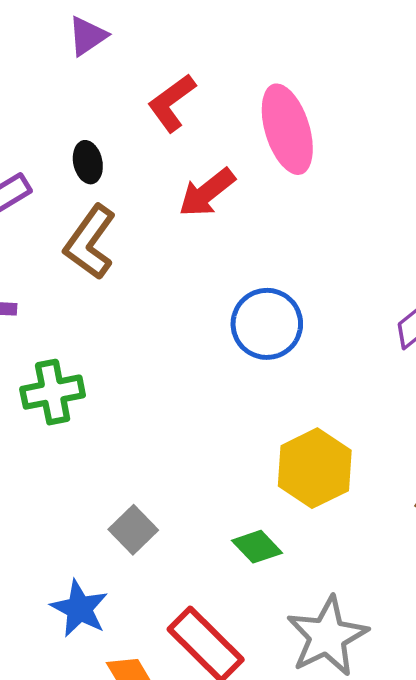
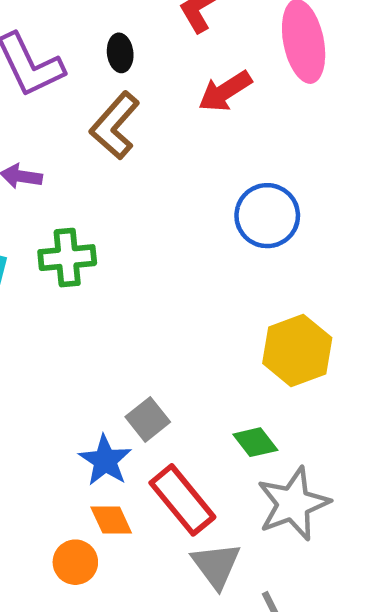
gray square: (133, 530) -> (148, 419), moved
green diamond: (257, 547) -> (255, 442), moved
blue star: (79, 609) -> (105, 460), moved

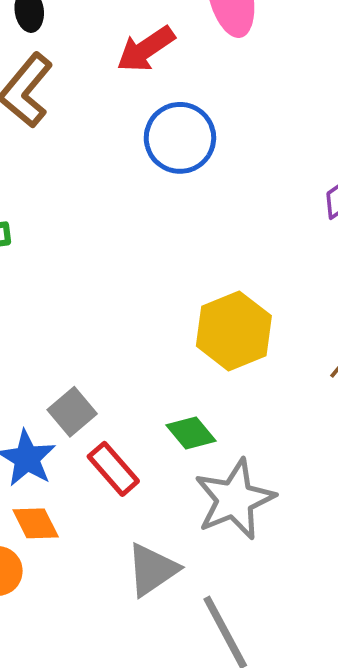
blue circle: (267, 216) -> (180, 138), moved
red rectangle: (182, 500) -> (113, 469), moved, size x0.7
gray triangle: (216, 565) -> (152, 570), turned 34

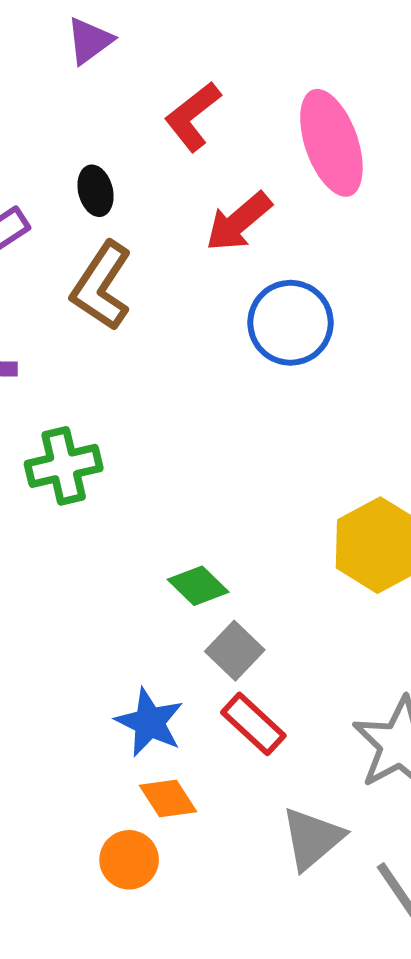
gray square: (72, 412) -> (235, 651), moved
green diamond: (191, 433) -> (198, 586), moved

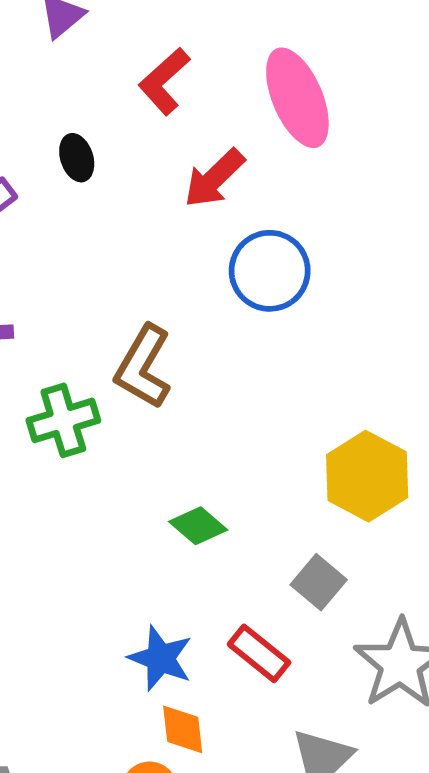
brown L-shape: (102, 286) -> (143, 367), moved
gray square: (235, 651) -> (319, 582), moved
orange diamond: (168, 799) -> (183, 729), turned 30

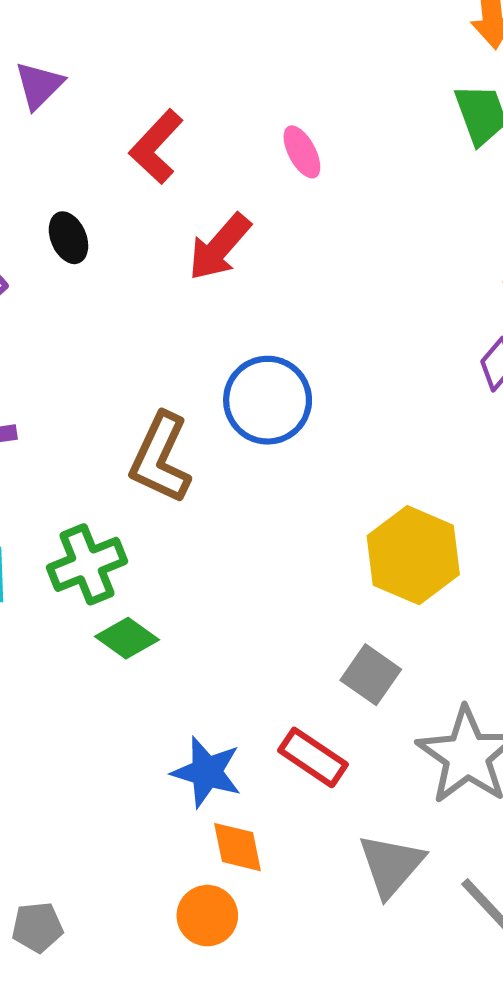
pink ellipse: (297, 98) -> (302, 152), size x0.5
blue circle: (270, 271) -> (268, 400), moved
green cross: (63, 420) -> (87, 564), moved
green diamond: (198, 526) -> (127, 638), moved

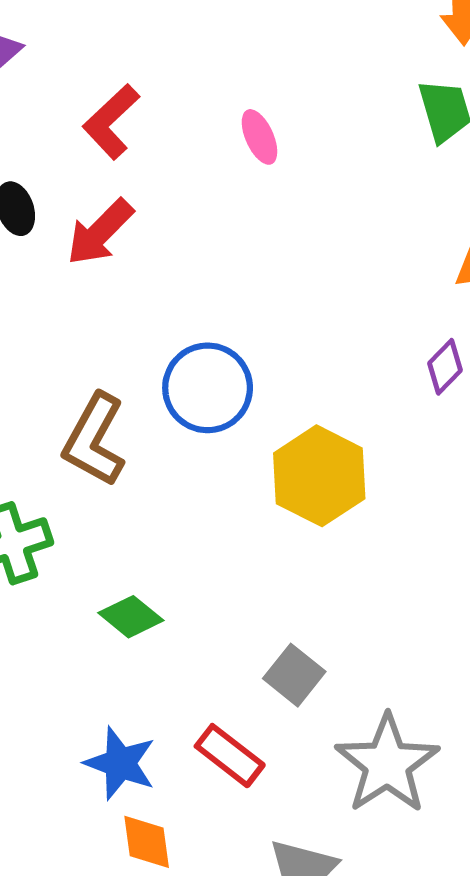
red arrow: (219, 247) -> (100, 232), moved
yellow hexagon: (413, 555) -> (319, 476), moved
green diamond: (127, 638) -> (131, 617), moved

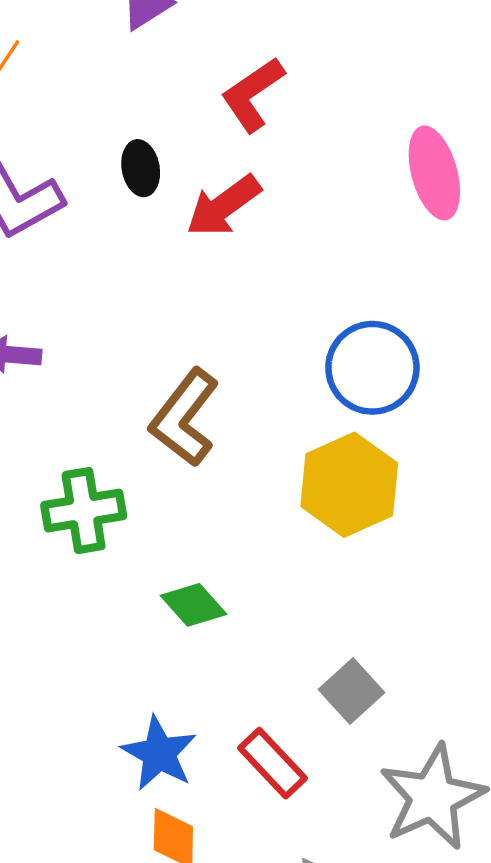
pink ellipse: (259, 137) -> (434, 173), moved, size x1.6
blue circle: (208, 388) -> (372, 368), moved
yellow hexagon: (319, 476) -> (349, 485), moved

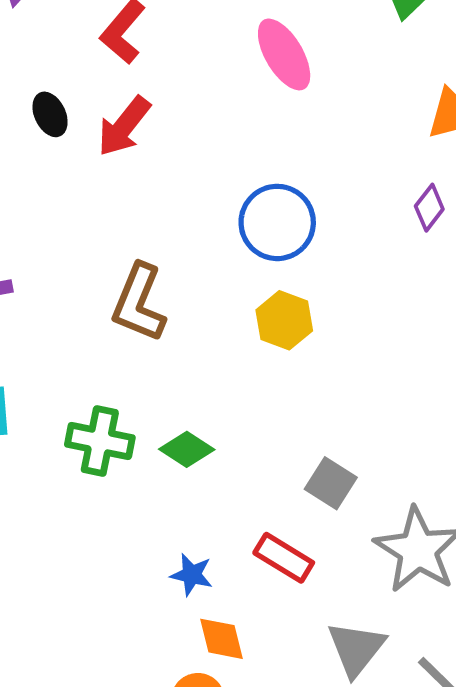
yellow hexagon: (349, 485) -> (284, 320), size x0.7
green cross: (84, 511) -> (100, 441), moved, turned 36
blue star: (159, 753) -> (192, 575), size x0.7

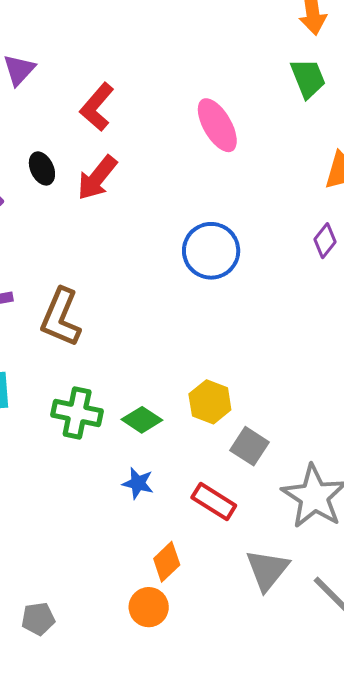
brown L-shape: (139, 303) -> (61, 317), moved
yellow hexagon: (284, 320) -> (210, 402), moved
blue star: (192, 575) -> (138, 483), moved
orange diamond: (221, 639) -> (167, 562), turned 60

